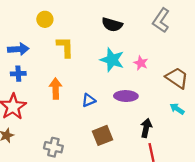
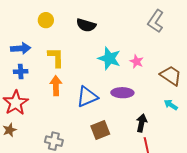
black semicircle: (112, 25) -> (86, 25), moved
yellow L-shape: (65, 47) -> (56, 57), moved
blue triangle: (89, 100) -> (87, 97), size x1.6

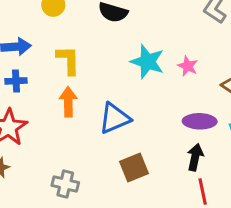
purple ellipse: (122, 93) -> (200, 121), moved

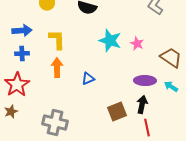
blue triangle: (115, 118) -> (88, 79), size x0.6
brown square: (134, 168) -> (117, 112), moved
gray cross: (65, 184) -> (55, 123), size x1.4

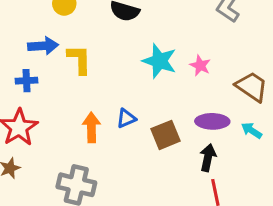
blue arrow: (22, 31) -> (43, 46), moved
orange arrow: (57, 68) -> (91, 127), moved
brown square: (117, 112) -> (165, 135), moved

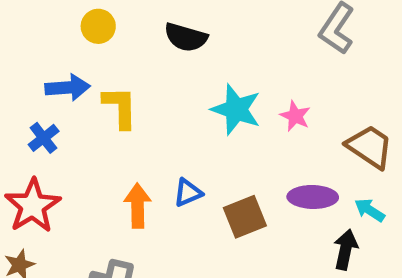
blue cross: (26, 81) -> (44, 138), turned -35
black arrow: (208, 158) -> (346, 250), moved

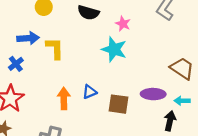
pink star: (295, 116) -> (123, 24), moved
cyan arrow: (370, 210) -> (182, 101), turned -32
brown square: (245, 217) -> (119, 104), turned 30

